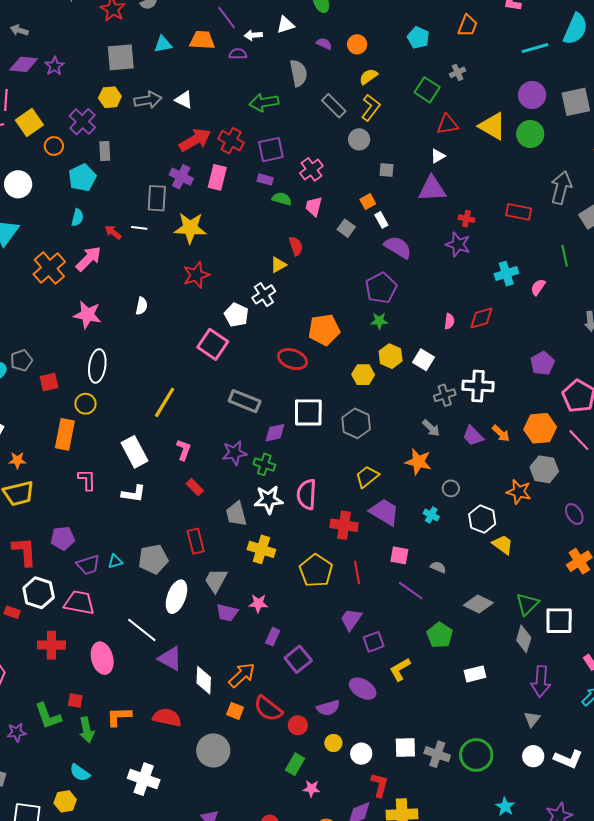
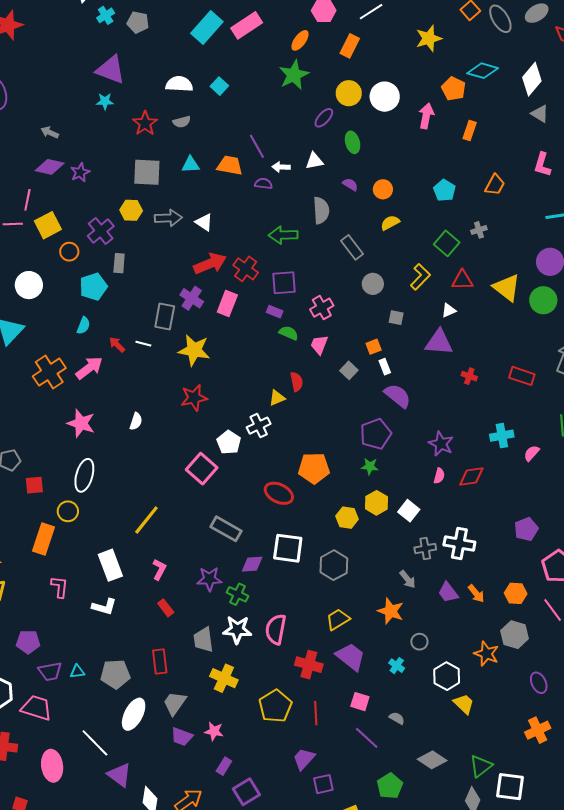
yellow L-shape: (371, 108) -> (420, 277), moved
purple star: (458, 244) -> (441, 444), moved
orange hexagon: (540, 428) -> (516, 593), size x0.7

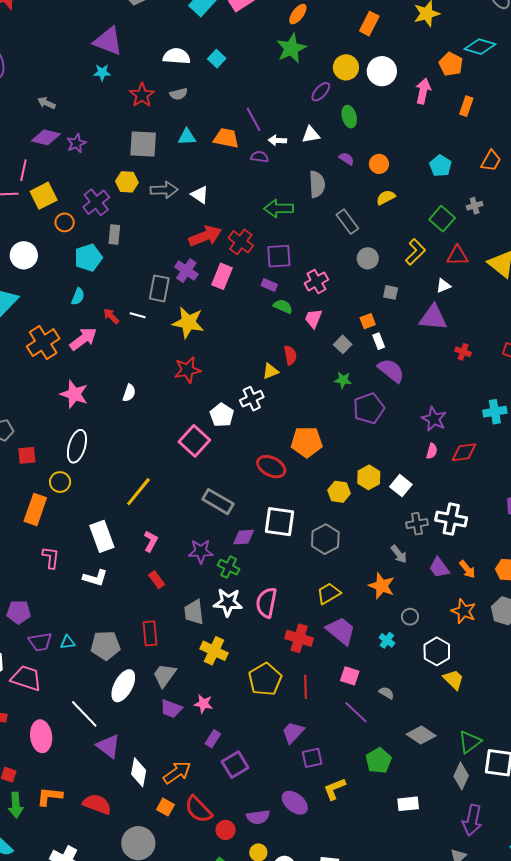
orange rectangle: (350, 46) -> (369, 24), moved
green star: (370, 466) -> (343, 380), moved
orange star: (486, 654) -> (464, 611), moved

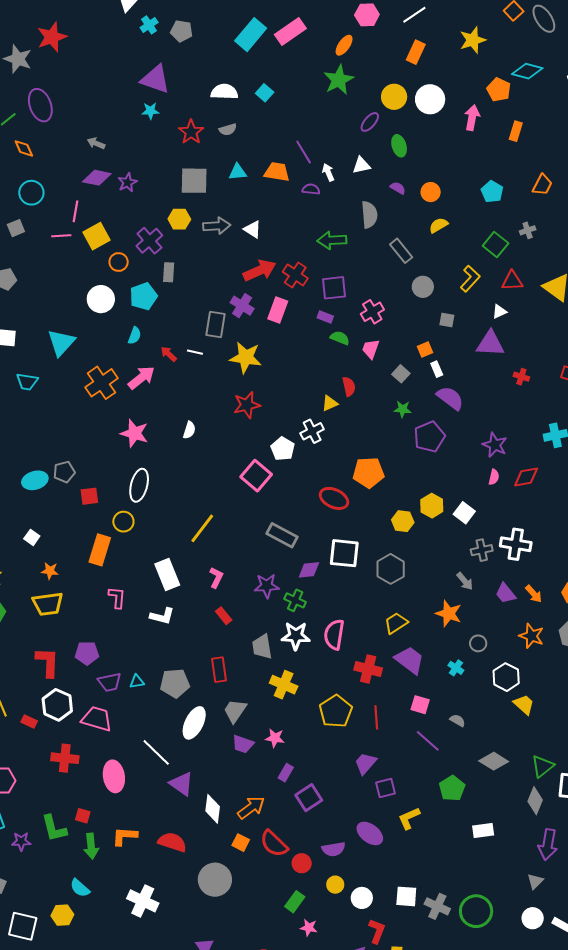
white arrow: (277, 140) -> (328, 172), turned 66
white circle: (24, 255) -> (101, 299), moved

